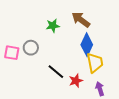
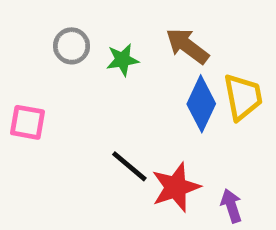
gray circle: (31, 48) -> (72, 46), moved
yellow trapezoid: (95, 63) -> (243, 97), moved
red star: (76, 81) -> (176, 187), size x1.5

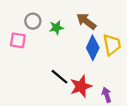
pink square: (28, 122) -> (18, 40), moved

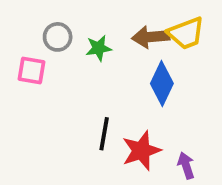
brown arrow: (86, 21) -> (151, 37), turned -42
yellow trapezoid: (112, 45) -> (186, 33), moved, turned 80
black line: (60, 77) -> (104, 134), turned 60

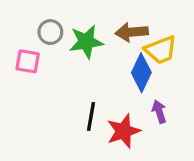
yellow trapezoid: (186, 33) -> (161, 50), moved
green star: (99, 48) -> (86, 42), size x1.5
purple arrow: (186, 165) -> (159, 112), moved

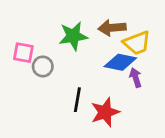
gray circle: (50, 32) -> (43, 66), moved
blue diamond: (141, 73) -> (120, 62), turned 76
purple arrow: (159, 112) -> (136, 78), moved

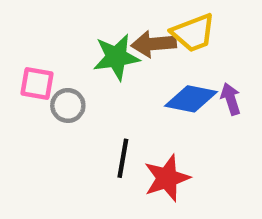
brown arrow: (112, 28) -> (154, 44), moved
yellow trapezoid: (137, 43) -> (193, 33), moved
purple arrow: (136, 78) -> (231, 99), moved

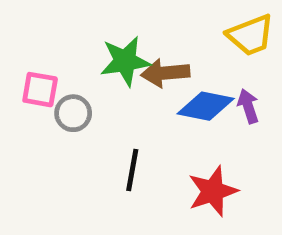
yellow trapezoid: (193, 33) -> (251, 35), moved
brown arrow: (154, 44) -> (165, 73), moved
red star: (167, 178) -> (213, 191), moved

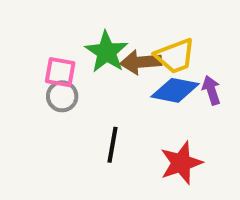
yellow trapezoid: (251, 35) -> (175, 56), moved
green star: (125, 61) -> (106, 52), turned -30
pink square: (40, 90) -> (60, 72), moved

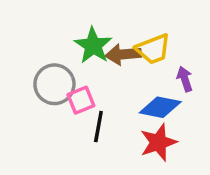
pink square: (60, 72) -> (81, 100), moved, turned -32
blue diamond: (175, 90) -> (160, 107), moved
gray circle: (62, 96) -> (54, 84), size x1.5

